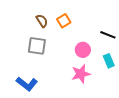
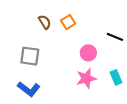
gray square: (37, 46) -> (30, 56), moved
cyan rectangle: (109, 61) -> (116, 77), moved

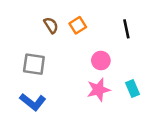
black line: (115, 37) -> (126, 29), moved, turned 56

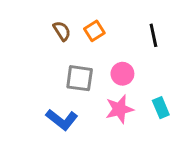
gray square: (34, 64) -> (80, 78), moved
blue L-shape: (33, 102) -> (62, 120), moved

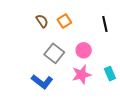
gray square: (80, 78) -> (54, 53), turned 30

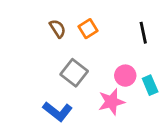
pink circle: (84, 50) -> (125, 76), moved
cyan rectangle: (110, 74) -> (150, 85), moved

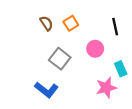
pink circle: (125, 76) -> (95, 49), moved
pink star: (111, 102) -> (106, 88), moved

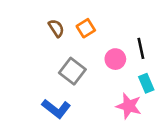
black line: (115, 27) -> (141, 48), moved
pink star: (106, 88) -> (129, 106), turned 30

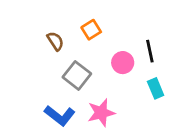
brown semicircle: (56, 28) -> (55, 41), moved
pink star: (129, 106) -> (101, 113), moved, turned -30

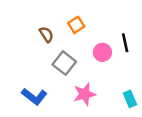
cyan rectangle: (156, 88) -> (130, 99), moved
blue L-shape: (60, 116) -> (34, 96), moved

